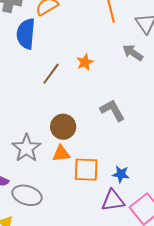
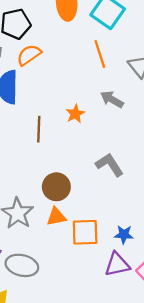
gray arrow: (133, 53) -> (112, 99), moved
brown line: (51, 74) -> (39, 129), turned -30

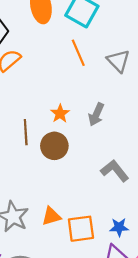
gray arrow: (112, 99) -> (96, 114), moved, turned -90
gray L-shape: (110, 165) -> (115, 171), moved
brown circle: (56, 187) -> (54, 146), moved

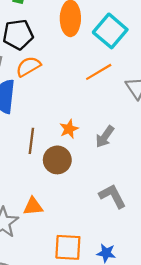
orange line: (78, 53) -> (99, 72), turned 72
orange triangle: (51, 216) -> (33, 206), moved

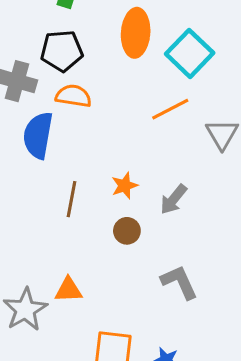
orange semicircle: (28, 66) -> (73, 96), turned 35
brown circle: (57, 160) -> (127, 231), moved, size x0.7

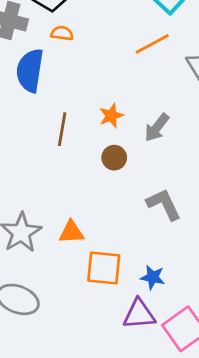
orange semicircle: (73, 96) -> (62, 33), size x0.7
orange triangle: (68, 290) -> (71, 232), moved

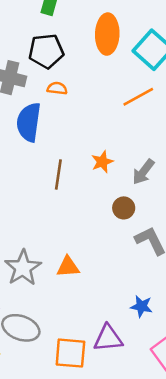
brown circle: (114, 158) -> (124, 208), moved
orange square: (104, 268) -> (70, 353), moved
purple triangle: (139, 314) -> (108, 338), moved

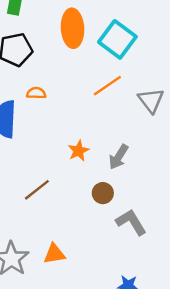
orange semicircle: (57, 88) -> (36, 93), moved
brown line: (58, 175) -> (37, 190), moved, turned 48

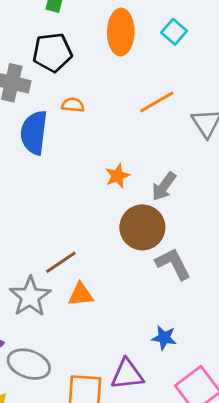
cyan square: (117, 39) -> (174, 32), moved, size x0.6
brown line: (37, 190) -> (61, 262), moved
brown circle: (103, 193) -> (142, 227), size x1.8

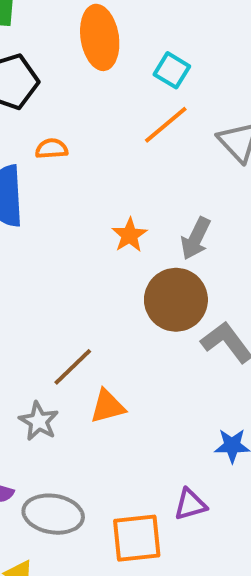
cyan square: (174, 32) -> (172, 70), moved
gray star: (30, 296) -> (39, 421), size x0.7
purple triangle: (127, 374) -> (190, 504), size x0.7

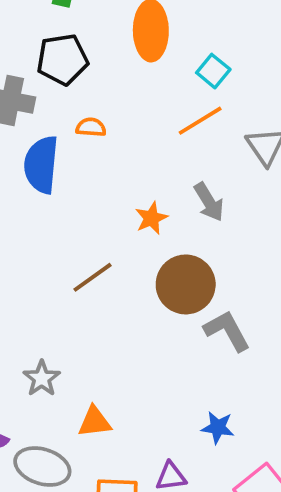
gray arrow: (196, 238) -> (209, 202), moved, turned -66
brown line: (73, 367) -> (93, 277), moved
orange triangle: (108, 406) -> (95, 422), moved

